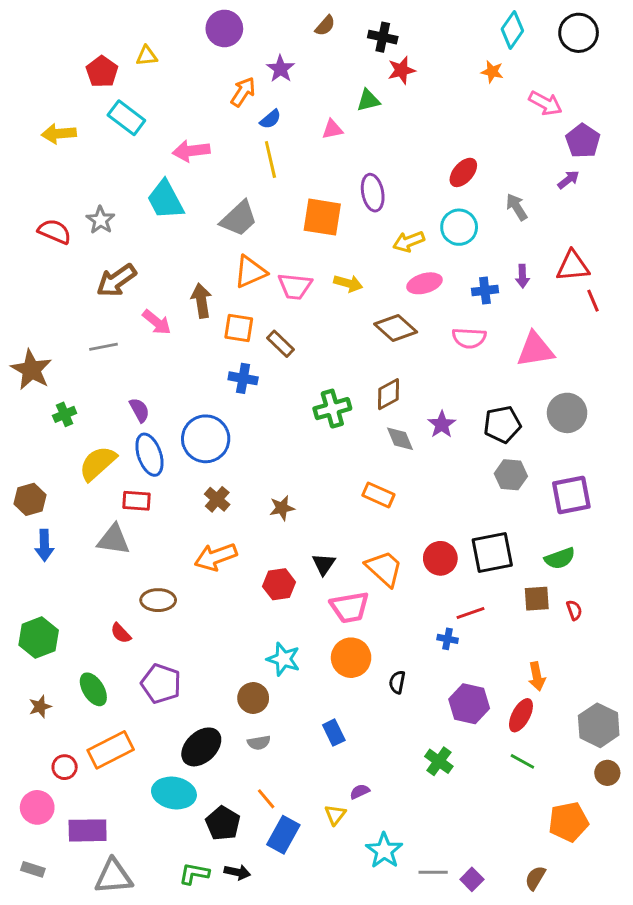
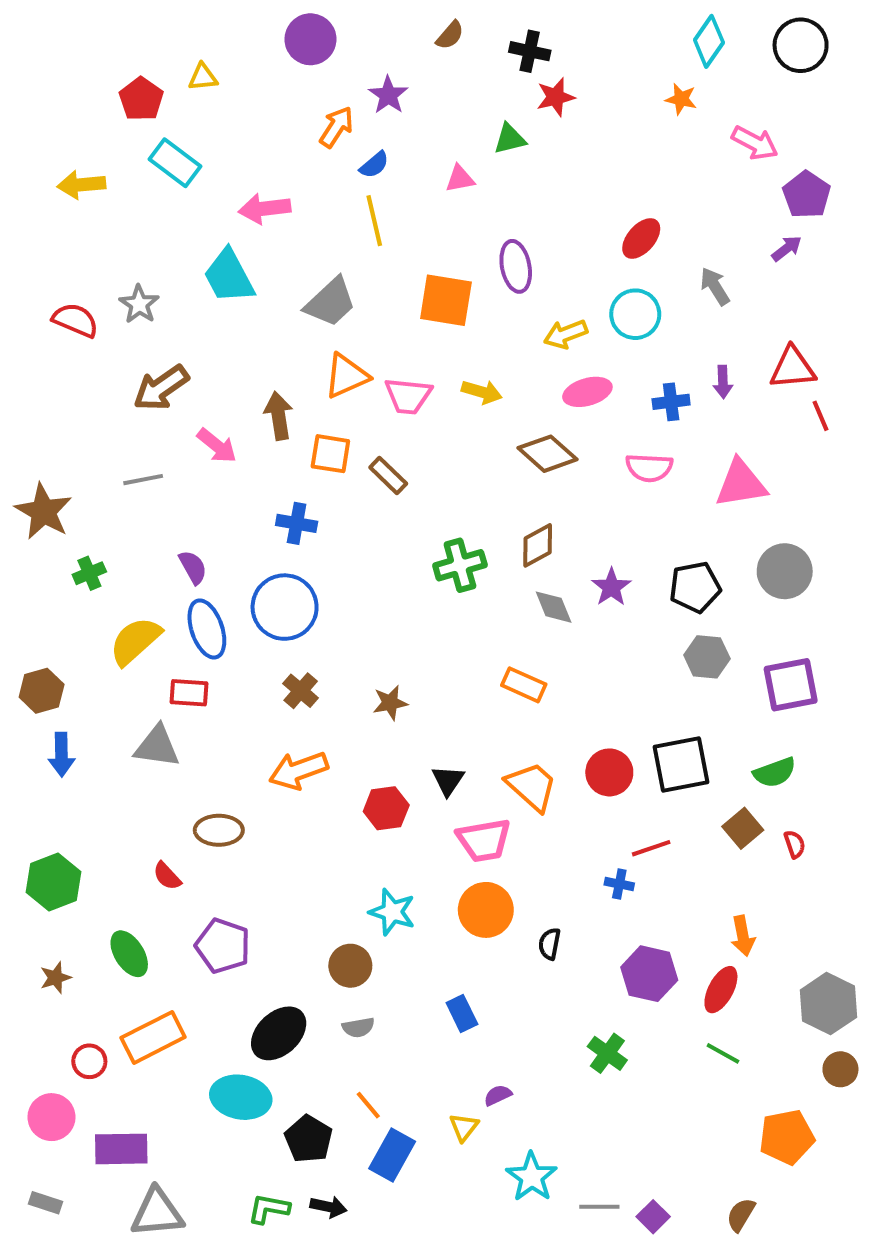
blue cross: (243, 378) -> (297, 523), moved
brown square: (537, 599) -> (743, 828), turned -36

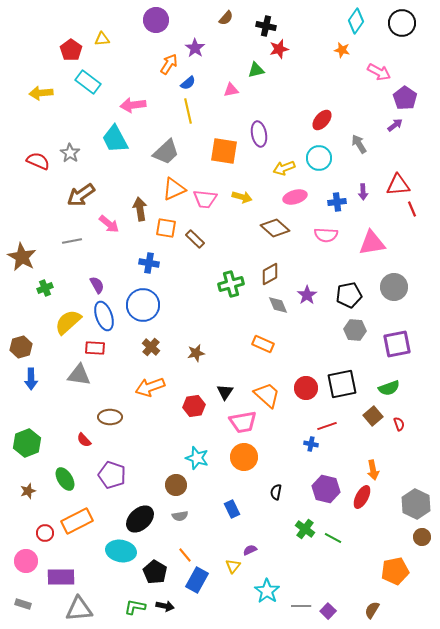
black semicircle: (550, 944) -> (276, 492), moved
green line: (723, 1053) -> (333, 538), moved

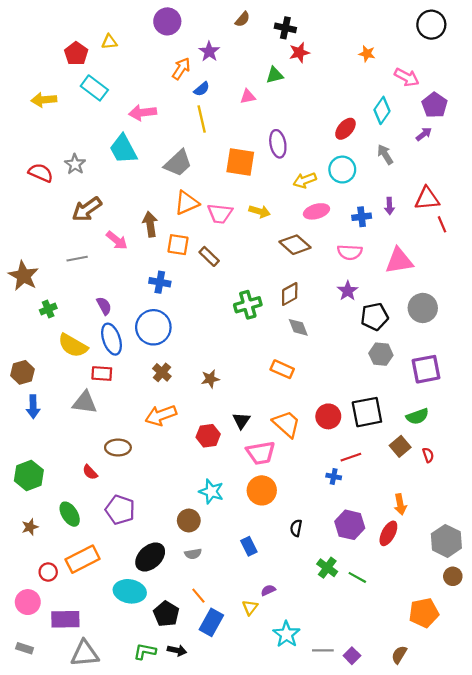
cyan diamond: (356, 21) -> (382, 110), moved
purple star: (307, 295) -> (348, 291), moved
yellow semicircle: (68, 322) -> (73, 346), turned -108

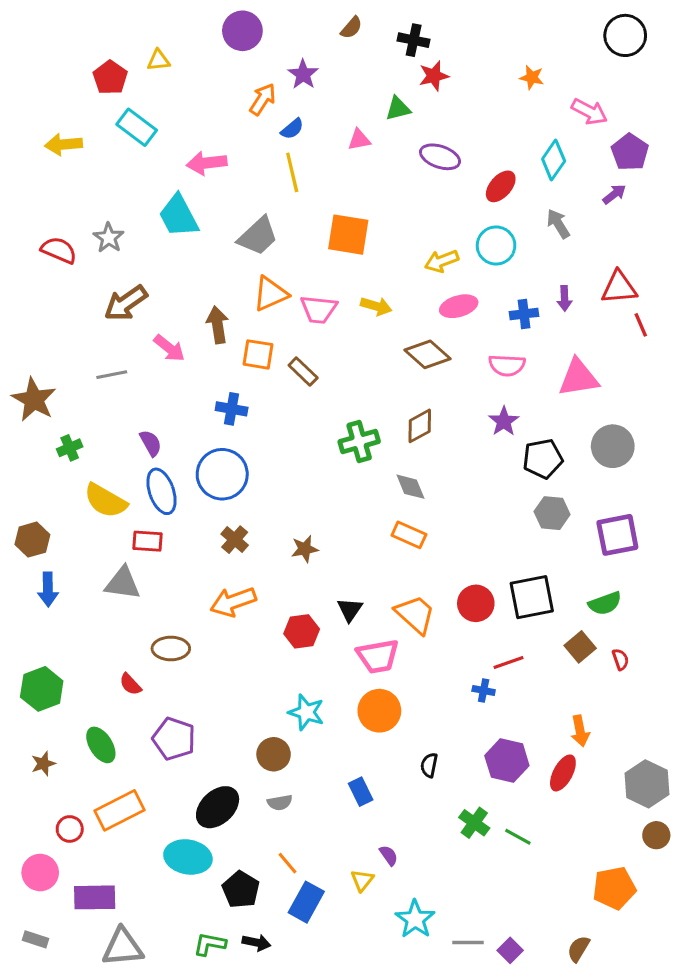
purple ellipse: (278, 144) -> (440, 157), moved, turned -60
gray diamond: (298, 327) -> (410, 487), moved
purple semicircle: (268, 590) -> (389, 855), turned 80

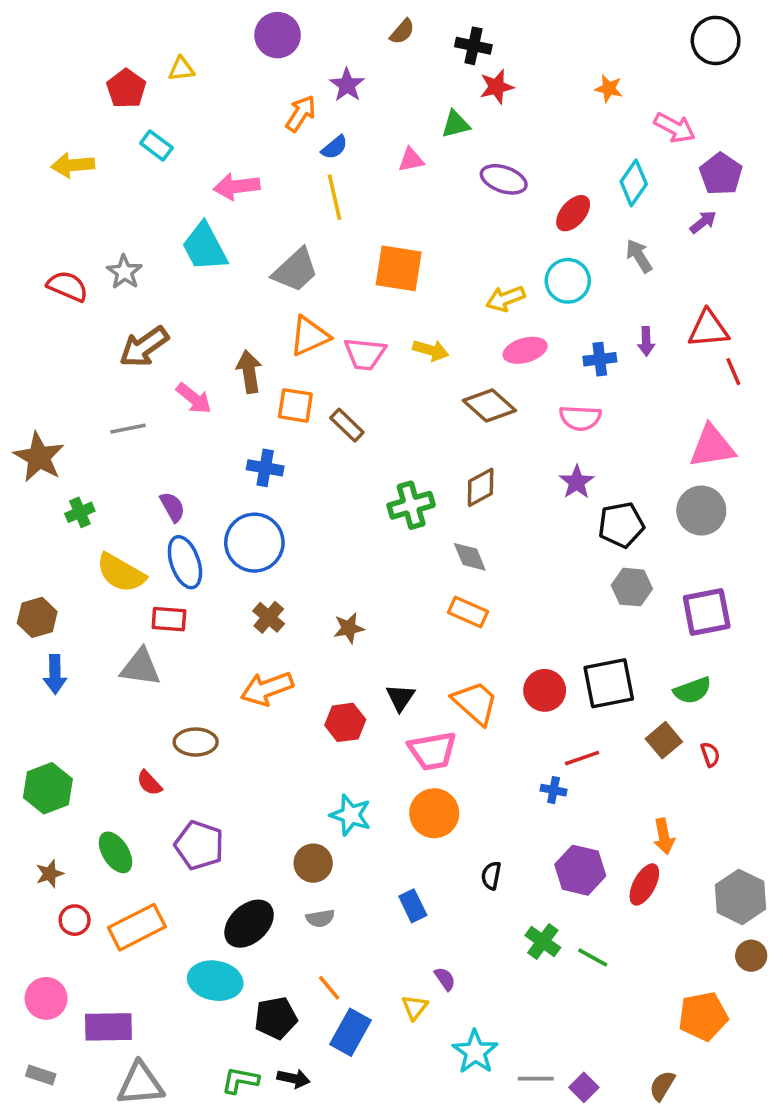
cyan rectangle: (137, 127) -> (156, 146), size x0.7
pink triangle: (578, 378) -> (712, 446), moved
red circle: (70, 829) -> (75, 920), moved
black pentagon: (241, 890) -> (276, 1018), turned 30

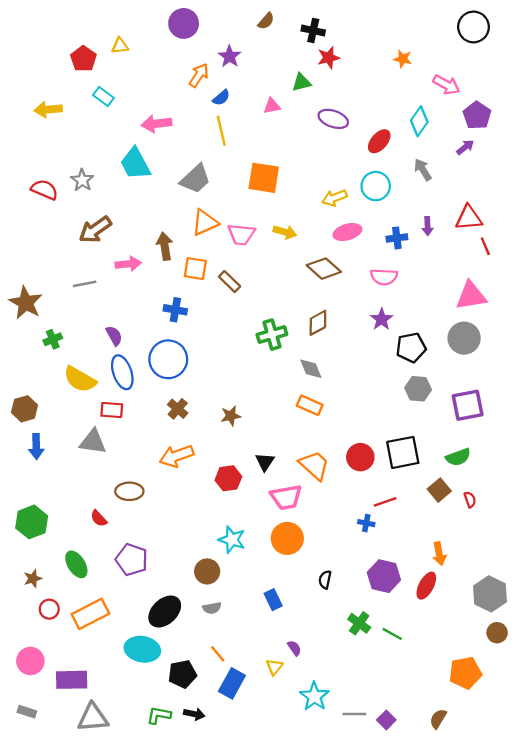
pink arrow: (194, 398) -> (128, 264), turned -45

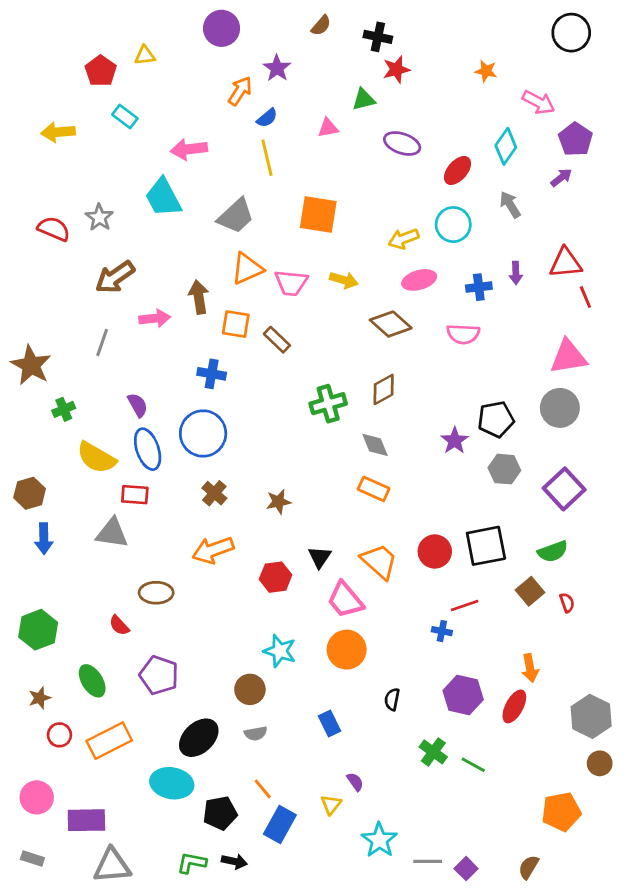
gray line: (85, 284) -> (102, 343), turned -60
purple star: (382, 319) -> (455, 441), moved
purple square: (468, 405) -> (564, 489), turned -32
pink trapezoid: (286, 497) -> (345, 600), turned 60

